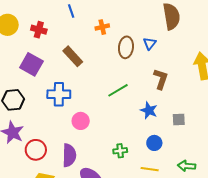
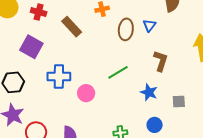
brown rectangle: (73, 56) -> (72, 27), moved
pink circle: (81, 121) -> (86, 93), moved

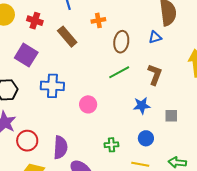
blue triangle: (149, 25) -> (155, 37), moved, turned 32
green line: (118, 72) -> (119, 72), moved
blue star: (149, 92) -> (142, 106), turned -30
pink circle: (86, 93) -> (88, 104), moved

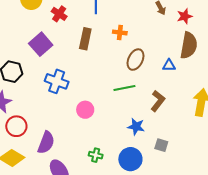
brown rectangle: (67, 37) -> (85, 39), turned 35
blue circle: (146, 138) -> (130, 159), size x1.5

